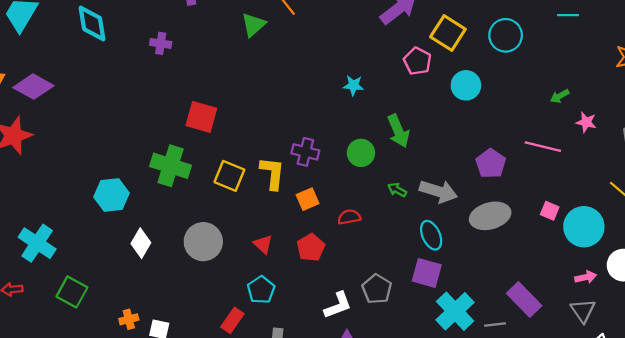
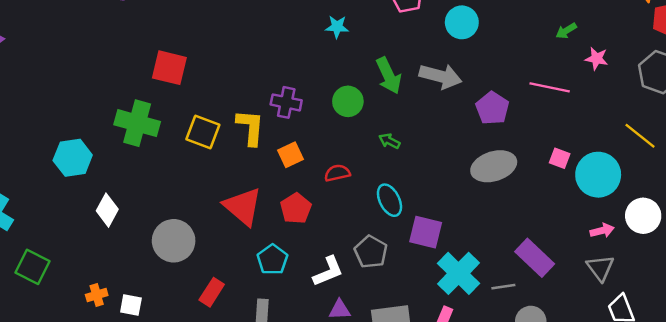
gray arrow: (438, 191) -> (441, 76), moved
cyan ellipse: (431, 235) -> (389, 200), moved
gray circle: (203, 242) -> (174, 241), moved
red triangle: (263, 244) -> (243, 206), size x1.8
cyan pentagon: (261, 290) -> (272, 260), moved

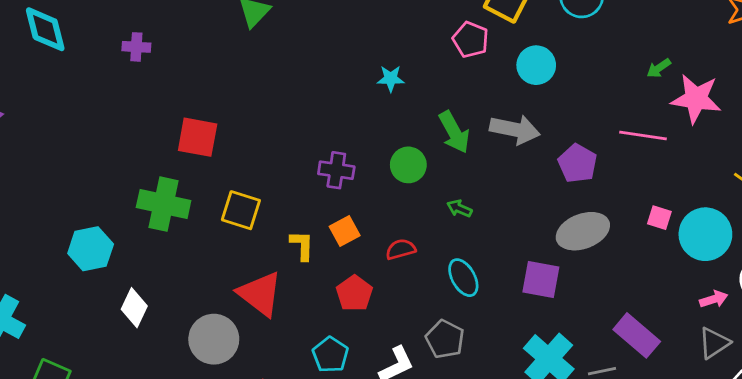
pink star: (597, 59) -> (696, 99), size x1.8
yellow L-shape: (250, 127) -> (302, 245), moved, size x0.7
red triangle: (243, 206) -> (260, 294), moved
purple square: (426, 232) -> (541, 279), moved
gray triangle: (600, 268) -> (714, 343), turned 36

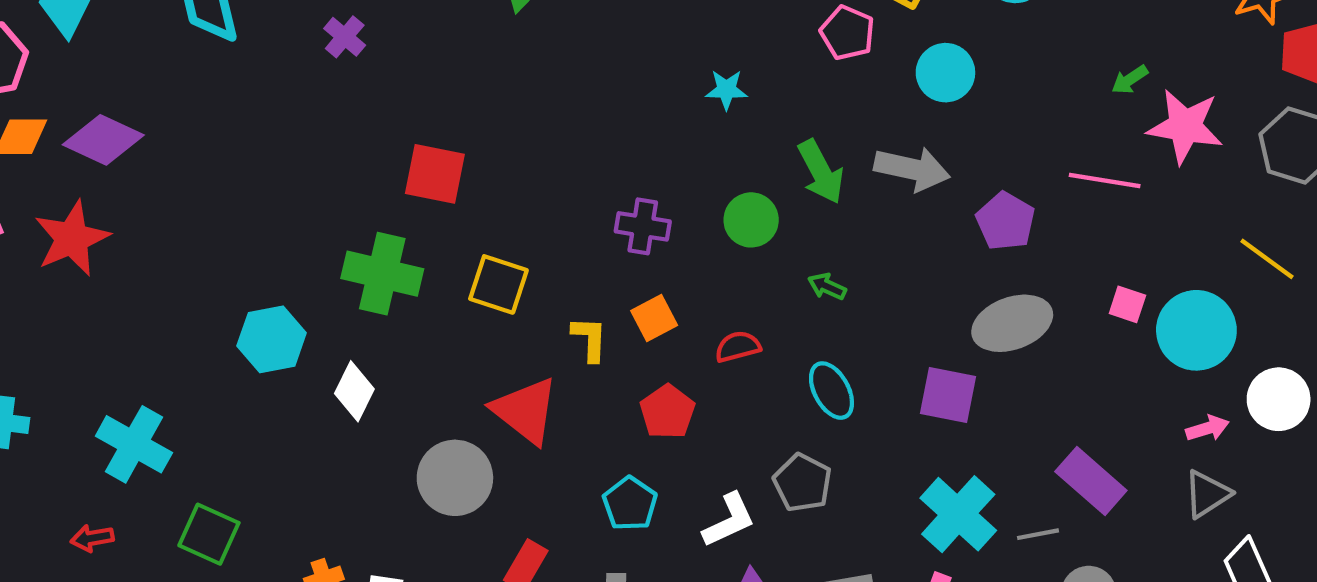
purple cross: (136, 47) -> (345, 37), turned 36
white diamond: (134, 308) -> (354, 391), moved

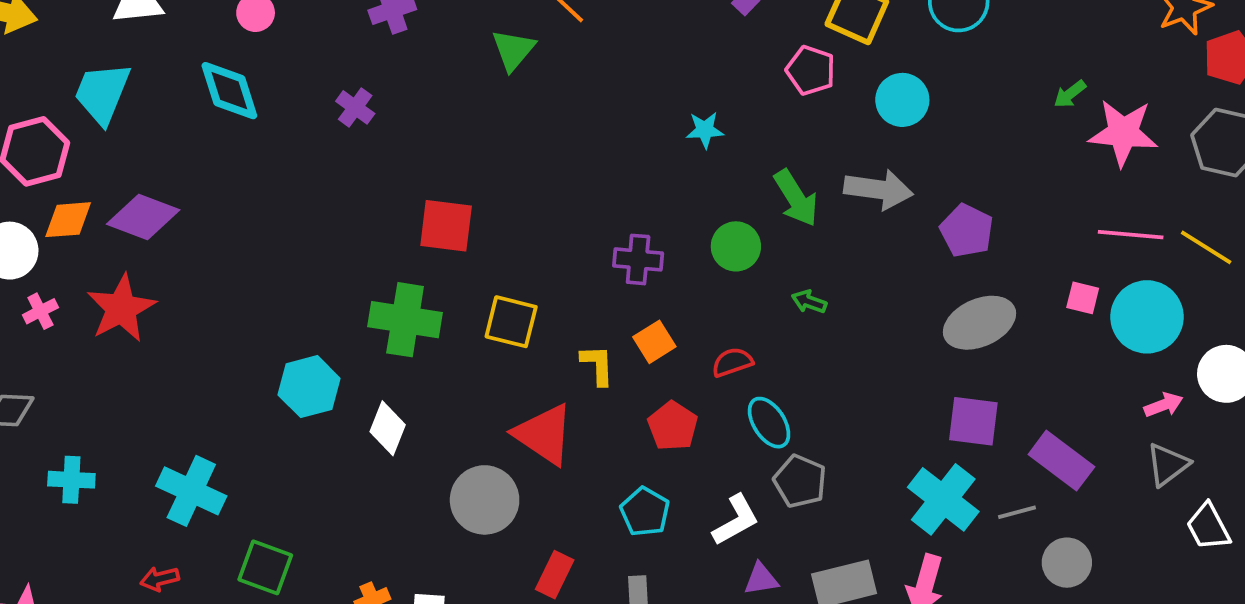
pink line: (1105, 181) -> (1131, 235), moved
cyan ellipse: (831, 391) -> (769, 423), moved
purple square: (948, 395) -> (973, 421), moved

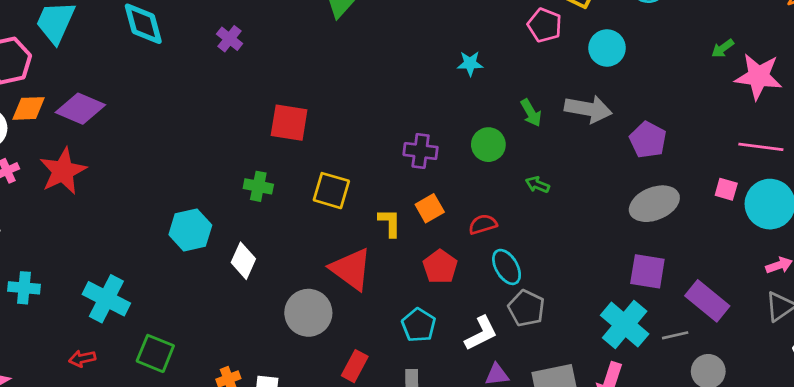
green arrow: (796, 198) -> (531, 113), size x0.7
green cross: (405, 320) -> (258, 186), size x0.6

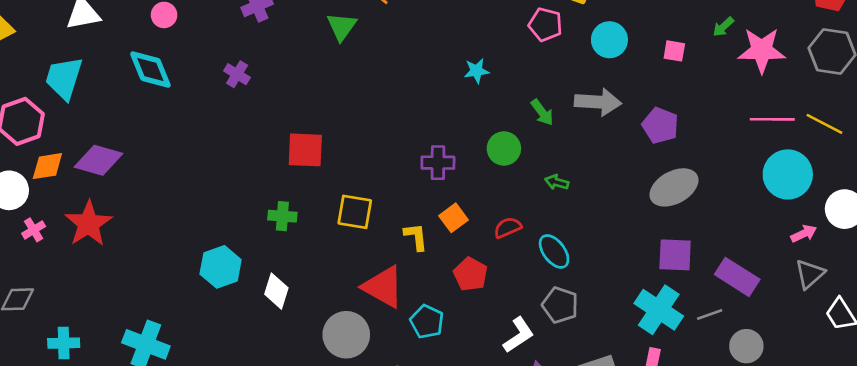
pink square: (726, 189) -> (674, 51), moved
cyan ellipse: (507, 267) -> (554, 251), moved
cyan pentagon: (419, 325) -> (427, 322), moved

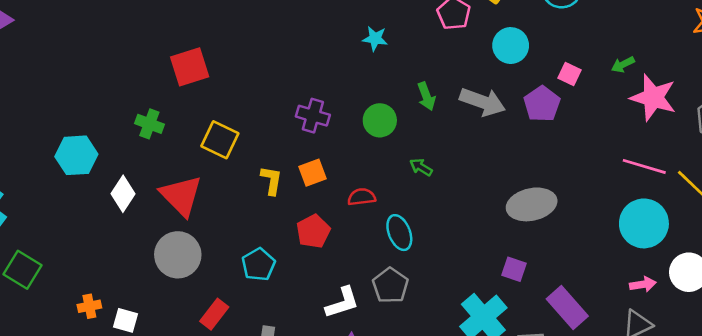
purple pentagon: (660, 125) -> (542, 104), moved
red square: (305, 150) -> (190, 67), turned -36
purple square: (675, 255) -> (514, 269), size x0.7
red triangle: (383, 287) -> (181, 196), moved

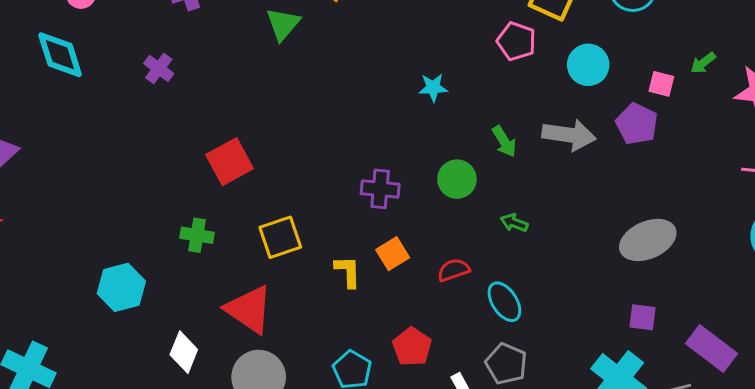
green arrow: (623, 65) -> (703, 63), moved
yellow square: (220, 140) -> (280, 237), turned -33
white diamond: (123, 194) -> (184, 352), moved
red pentagon: (313, 231) -> (412, 347), moved

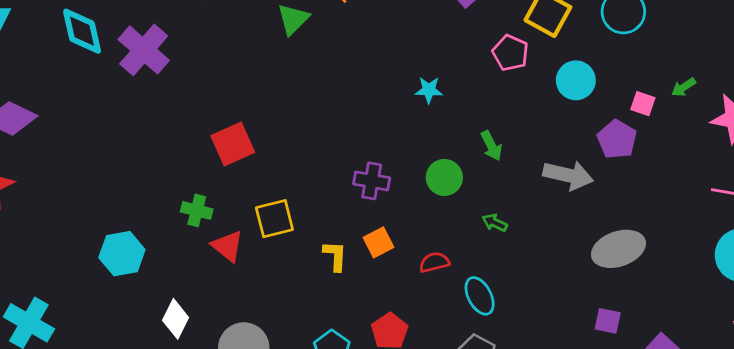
purple cross: (159, 68) -> (144, 50), moved, size x1.8
gray arrow: (569, 135) -> (568, 175), moved
red triangle: (249, 309) -> (228, 246), moved, size x0.7

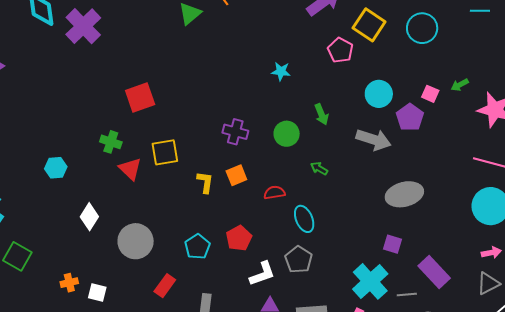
cyan circle: (576, 80) -> (379, 94), moved
cyan hexagon: (122, 254) -> (56, 168), size x0.7

